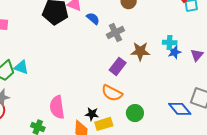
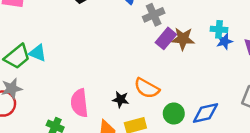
purple rectangle: (118, 66) -> (166, 38), moved
blue diamond: (180, 109) -> (205, 113), moved, turned -65
black star: (92, 114) -> (121, 99), moved

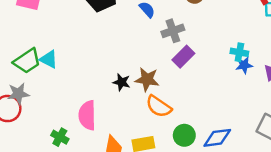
brown star: (183, 39) -> (147, 79), moved
black star: (121, 99) -> (122, 82), moved

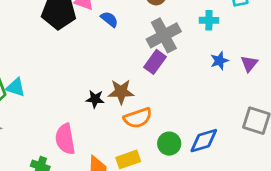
gray cross: (173, 31) -> (164, 35), moved, size x1.4
cyan cross: (239, 52) -> (209, 20), moved
orange semicircle: (159, 106) -> (138, 118), turned -44

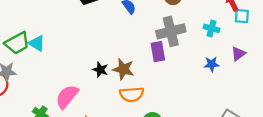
purple rectangle: (155, 62) -> (158, 52), turned -60
purple triangle: (249, 64) -> (238, 54), moved
pink semicircle: (65, 139) -> (67, 97), turned 35

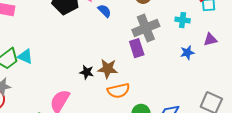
purple triangle: (238, 54) -> (210, 40), turned 32

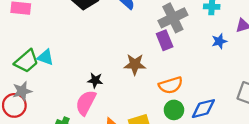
black star: (87, 72) -> (95, 80), moved
orange semicircle: (119, 91) -> (171, 85), moved

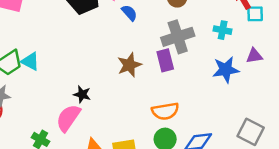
blue star: (219, 41) -> (226, 70), size x1.5
brown star: (135, 64) -> (129, 65), moved, turned -30

